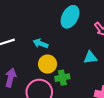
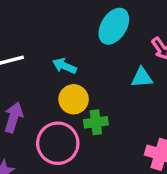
cyan triangle: (90, 57) -> (142, 78), moved

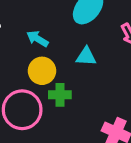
cyan triangle: (142, 78) -> (86, 57), moved

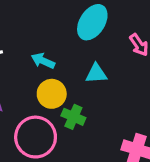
green cross: (60, 95) -> (73, 117), turned 30

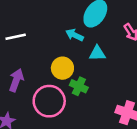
cyan arrow: (43, 61) -> (75, 35), moved

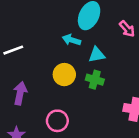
green cross: (79, 86) -> (95, 80), moved
pink circle: (49, 101) -> (57, 121), moved, size x0.7

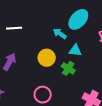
pink circle: (57, 121) -> (43, 95), moved

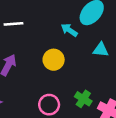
cyan triangle: (75, 50) -> (101, 50), moved
green cross: (68, 68) -> (83, 99), moved

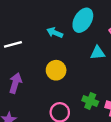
cyan arrow: (69, 30) -> (55, 33), moved

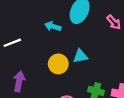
cyan triangle: (98, 53) -> (80, 56), moved

